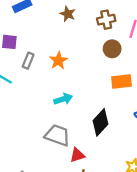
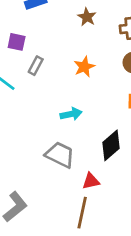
orange star: (58, 61) -> (84, 67), moved
red triangle: (77, 155) -> (91, 181), moved

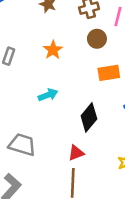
gray trapezoid: (60, 155) -> (22, 145), moved

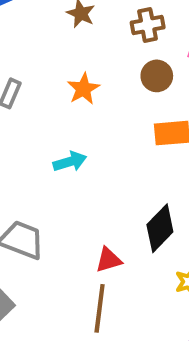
black diamond: (89, 117) -> (160, 228), moved

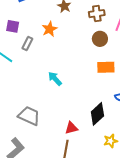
orange star: (83, 89) -> (50, 29), moved
cyan arrow: (70, 162) -> (55, 79), turned -119

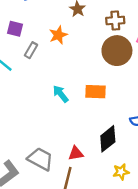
brown circle: (100, 39) -> (117, 51), size x1.6
orange rectangle: (106, 67) -> (95, 92), moved
gray trapezoid: (29, 116) -> (40, 159), moved

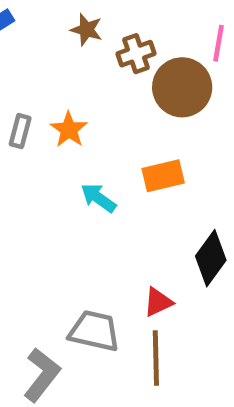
brown cross: (115, 21) -> (136, 54), moved
orange star: (58, 35) -> (69, 130), moved

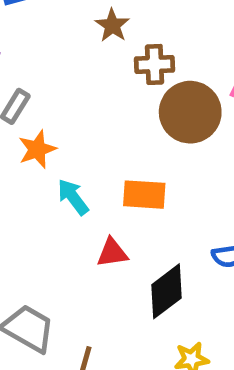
orange star: (69, 130) -> (37, 149), moved
red triangle: (158, 302) -> (112, 253), moved

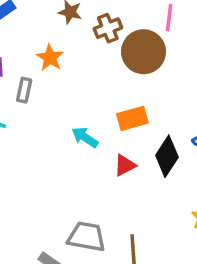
orange star: (37, 149) -> (50, 58), moved
black diamond: (167, 291) -> (167, 156), moved

